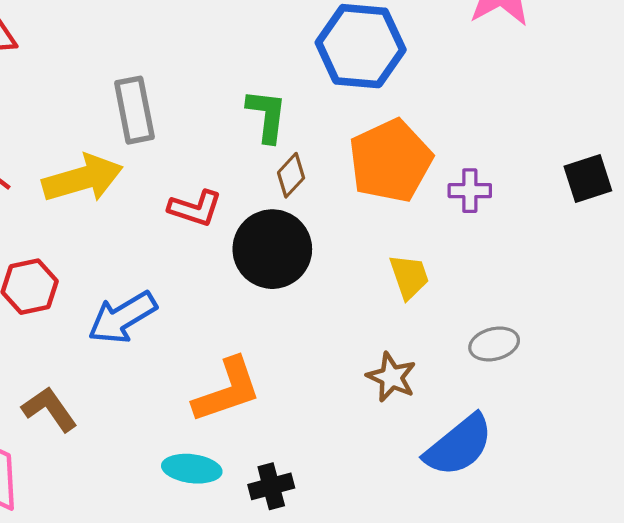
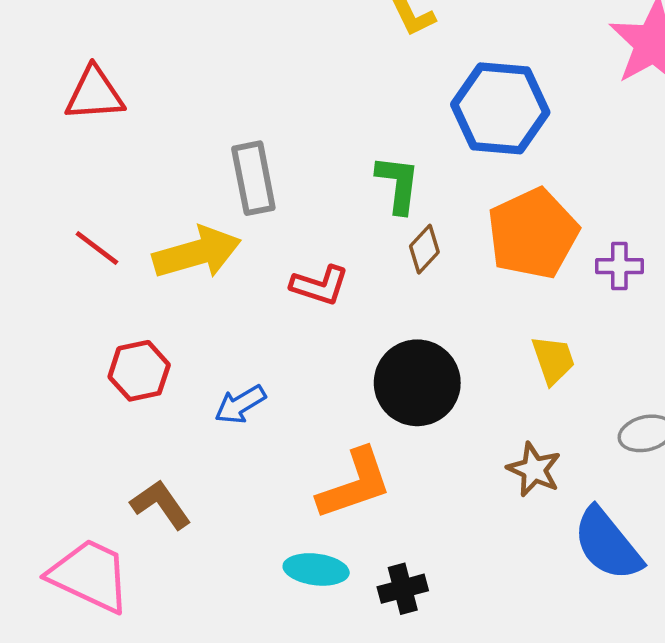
black circle: (272, 249) -> (417, 383), moved
blue arrow: (122, 318) -> (240, 404), size x0.7
blue semicircle: (459, 445) -> (607, 544), turned 90

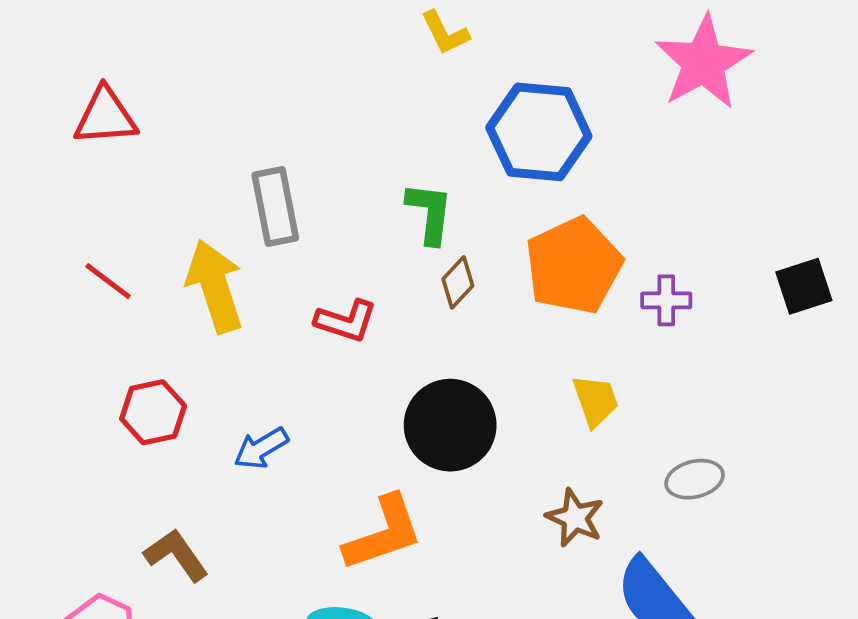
yellow arrow: (197, 253) -> (215, 286), turned -92

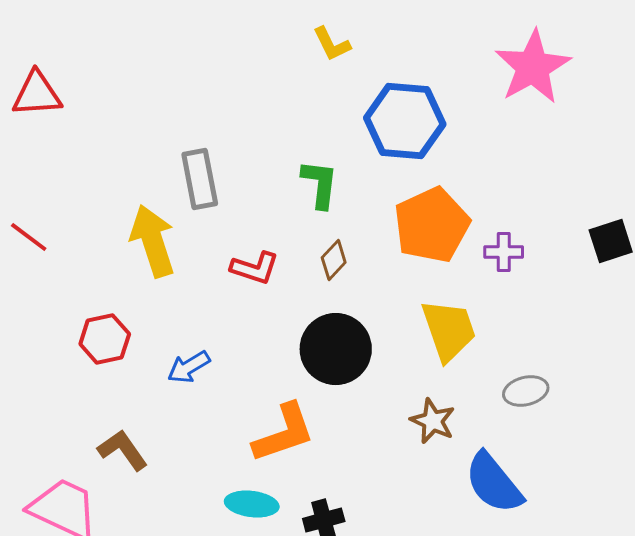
red triangle: (105, 116) -> (37, 94), moved
red line: (108, 281) -> (29, 237), moved
brown diamond: (458, 282) -> (334, 260), moved
yellow trapezoid: (596, 401) -> (449, 330), size x1.5

